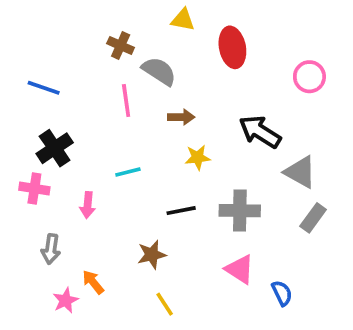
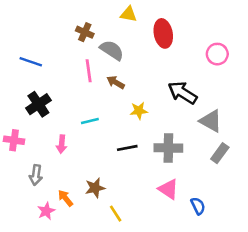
brown arrow: (181, 117) -> (116, 82), moved, turned -150
pink cross: (34, 189) -> (14, 140), moved
brown star: (152, 255) -> (95, 188), moved

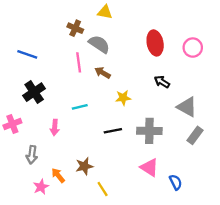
yellow triangle: (129, 14) -> (105, 12), moved
red ellipse: (163, 33) -> (155, 43), moved
black arrow: (183, 93) -> (162, 82), size x0.6
pink cross: (14, 140) -> (12, 124), turned -30

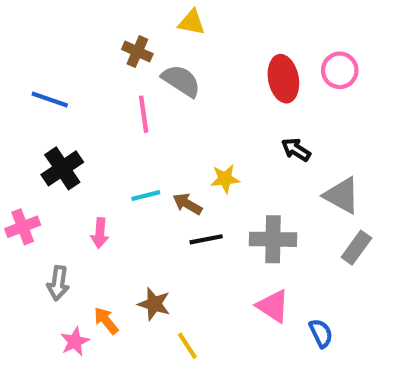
pink circle: (193, 48) -> (340, 70), moved
brown arrow: (103, 73) -> (187, 204), moved
brown star: (84, 166) -> (154, 304), turned 30

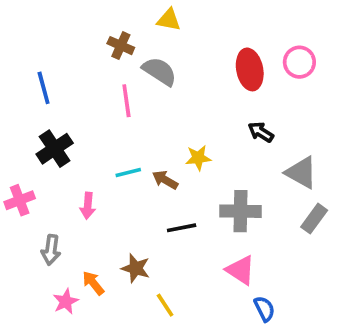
blue line: (50, 100) -> (44, 88), turned 56
black line: (206, 239) -> (182, 228), moved
blue semicircle: (321, 333) -> (264, 309), moved

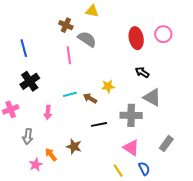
gray triangle: (301, 173) -> (152, 97), moved
gray rectangle: (314, 219) -> (166, 144), moved
yellow line: (165, 305) -> (118, 171), moved

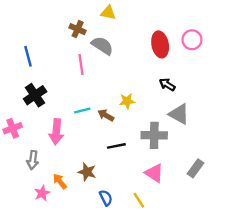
pink arrow: (48, 112) -> (56, 132), size x1.5
blue semicircle: (144, 169) -> (106, 198), moved

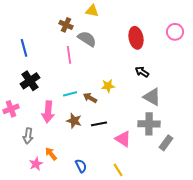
pink circle: (192, 40) -> (175, 32), moved
gray cross: (154, 135) -> (149, 124), moved
brown star: (87, 172) -> (74, 121), moved
pink triangle: (154, 173) -> (123, 139), moved
blue semicircle: (106, 198) -> (81, 166), moved

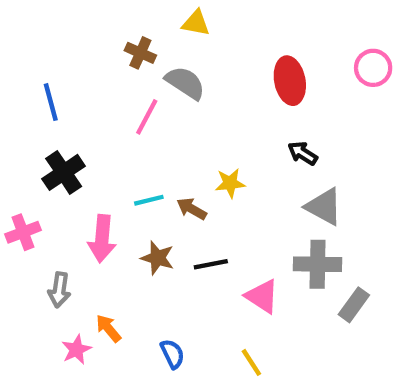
pink line: (69, 55) -> (147, 117), turned 36

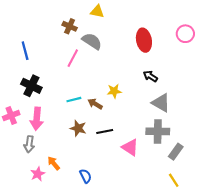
black cross: (64, 172) -> (31, 86), turned -30
pink arrow: (102, 239) -> (37, 119), moved
yellow line: (251, 362) -> (174, 180), moved

